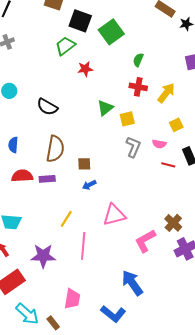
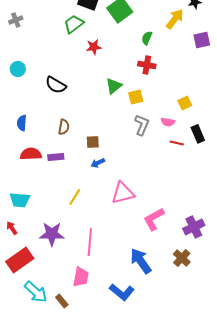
yellow arrow: (166, 93) -> (175, 19), moved
brown semicircle: (55, 149) -> (64, 127), size x0.6
brown cross: (173, 223) -> (182, 258), moved
pink line: (83, 246) -> (90, 242), moved

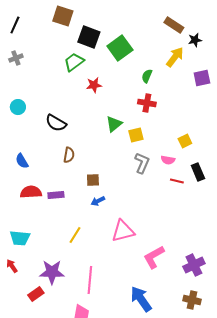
blue semicircle: (22, 123) -> (22, 161), turned -35
brown semicircle: (64, 127) -> (69, 155), moved
brown cross: (182, 258) -> (192, 300), moved, turned -30
red rectangle: (20, 260) -> (36, 294), moved, size x0.6

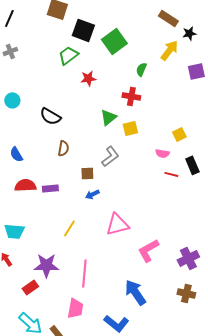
red cross: (147, 103) -> (131, 96), moved
gray L-shape: (142, 163) -> (110, 156), moved, turned 30

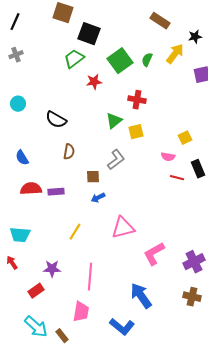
brown rectangle: (168, 18) -> (160, 21), moved
green square: (114, 41) -> (120, 61), moved
green semicircle: (141, 69) -> (147, 60), moved
purple star: (46, 265) -> (52, 269), size x0.7

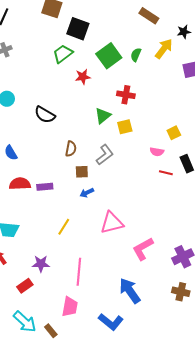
brown semicircle: (69, 152) -> (71, 149), moved

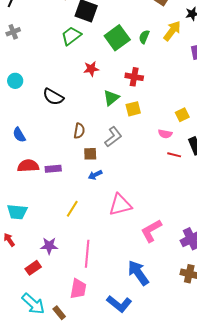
red star: (83, 77) -> (91, 69), moved

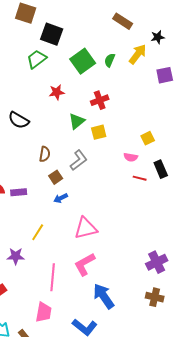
red cross: (134, 77) -> (100, 100), turned -30
brown square: (90, 154) -> (56, 177), turned -32
pink L-shape: (151, 231) -> (85, 264), moved
purple star: (49, 246) -> (16, 256), moved

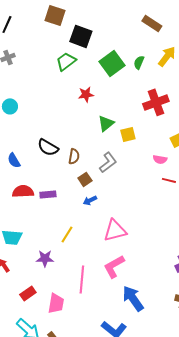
red cross: (100, 100) -> (156, 102), moved, size x1.4
black semicircle: (19, 120) -> (48, 147), moved
pink trapezoid: (44, 312) -> (56, 303), moved

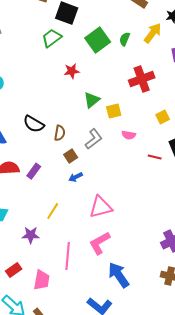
pink semicircle: (160, 159) -> (129, 135), moved
purple rectangle: (48, 194) -> (34, 171), turned -49

